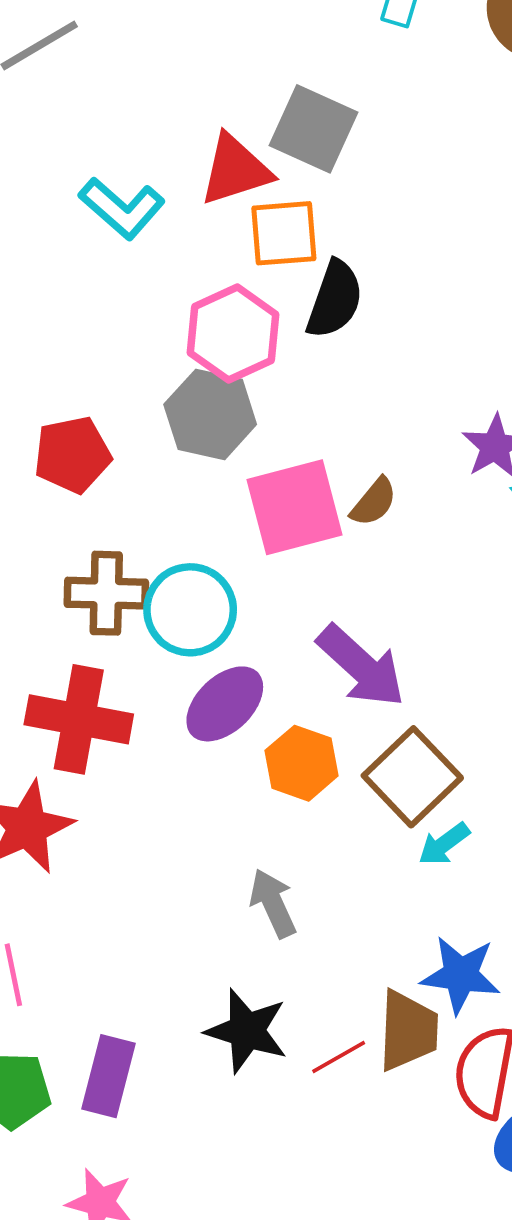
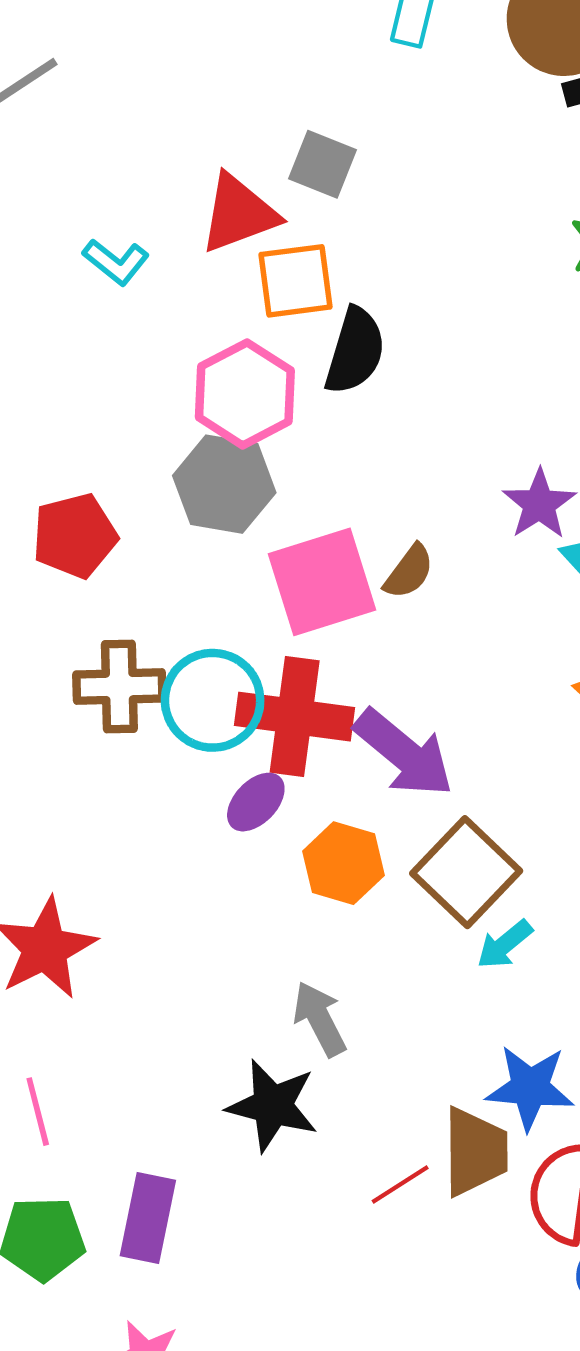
gray square: (313, 129) -> (323, 164), size x0.7
cyan L-shape: (122, 208) -> (116, 262), size x0.7
purple ellipse: (225, 704) -> (256, 802), size x0.7
red cross: (79, 719) -> (295, 717), moved
black star: (247, 1031) -> (272, 1106), moved

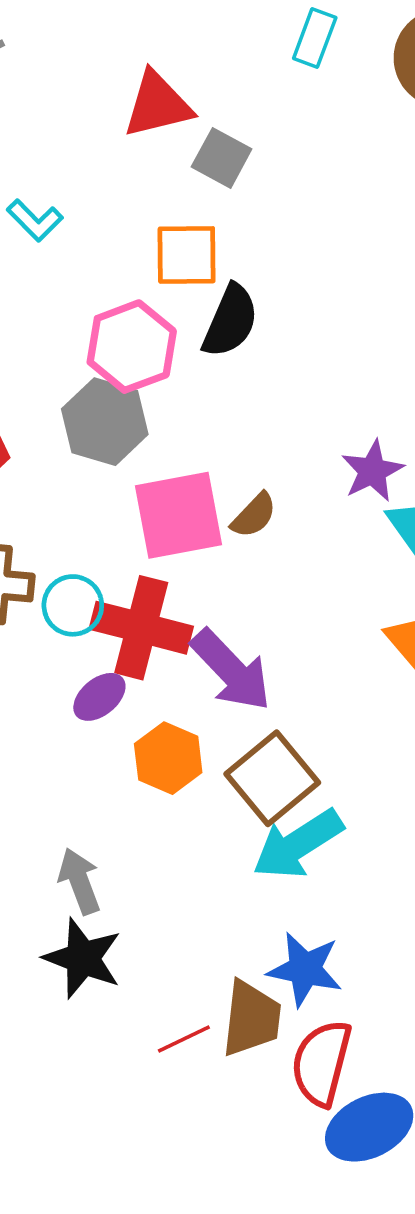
red triangle: (239, 214) -> (158, 105), moved
cyan circle: (213, 700) -> (73, 605), size x0.7
cyan arrow: (505, 944) -> (298, 844), size x1.8
gray arrow: (320, 1019) -> (80, 881), moved

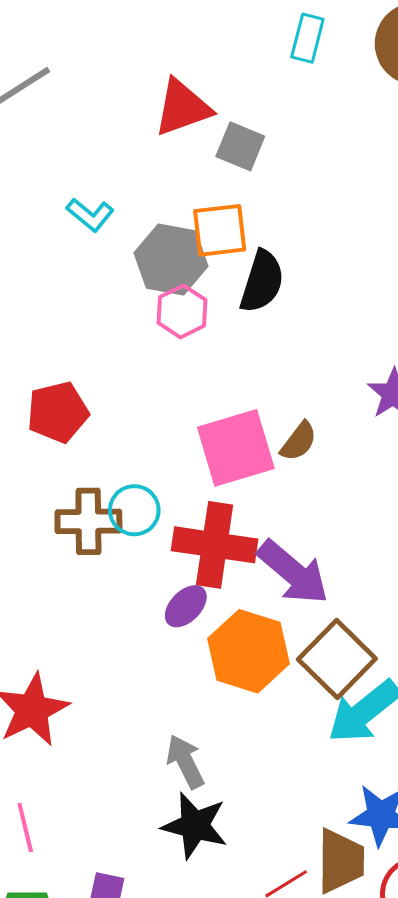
pink hexagon: (132, 347) -> (182, 311), size x0.7
gray hexagon: (105, 422) -> (171, 260), moved
cyan circle: (73, 605) -> (134, 510), moved
orange hexagon: (168, 758) -> (248, 651), size x1.4

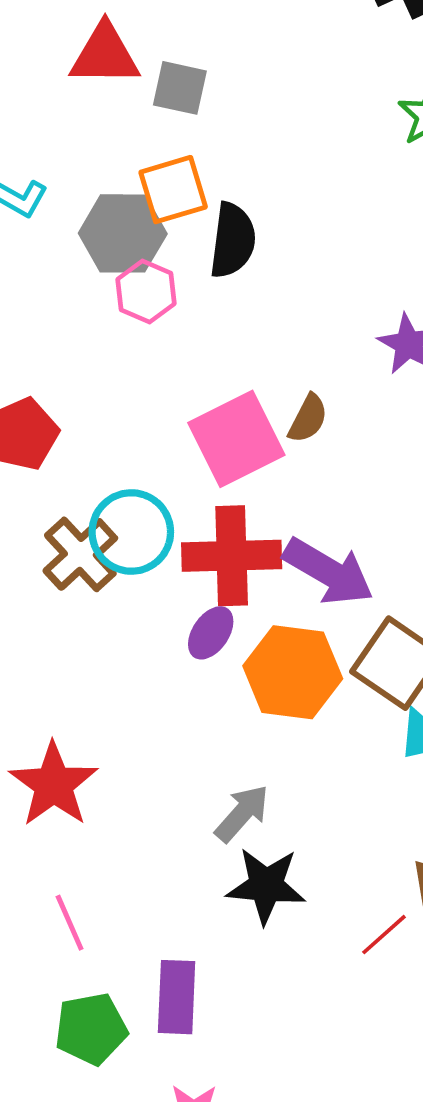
red triangle: (182, 108) -> (105, 55), turned 30
cyan circle: (134, 510) -> (131, 532), size x1.4
brown cross: (88, 521) -> (80, 554), turned -32
gray arrow: (185, 762) -> (242, 813), turned 78

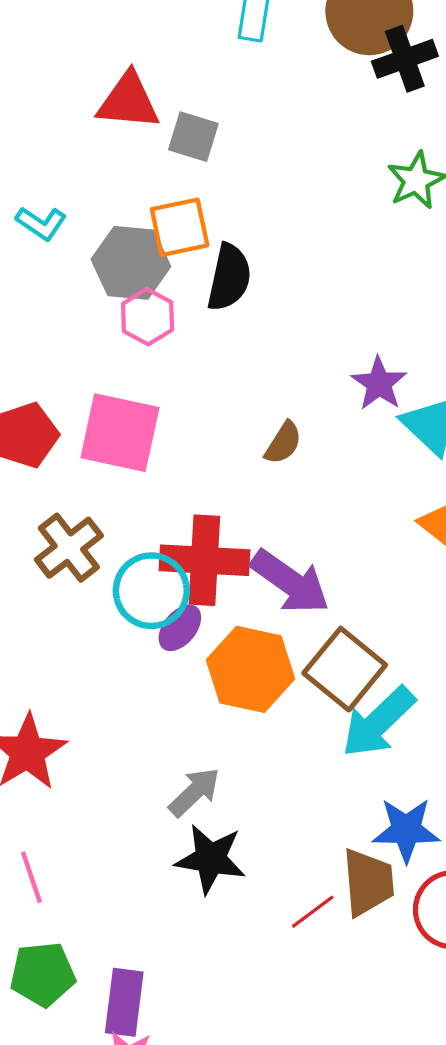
pink square: (236, 439) -> (120, 433), moved, turned 34
cyan circle: (131, 532) -> (151, 591), moved
purple rectangle: (177, 997) -> (124, 1002), moved

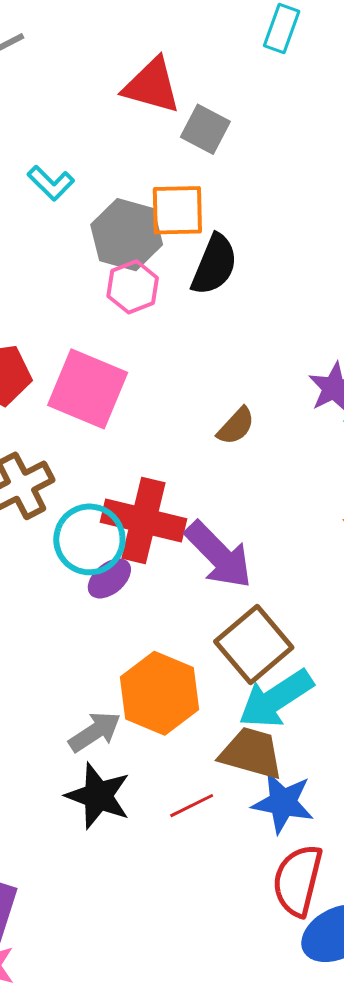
orange hexagon: (250, 669) -> (159, 693), moved
brown trapezoid: (368, 882) -> (251, 753), moved, turned -80
red line: (313, 912) -> (192, 806), moved

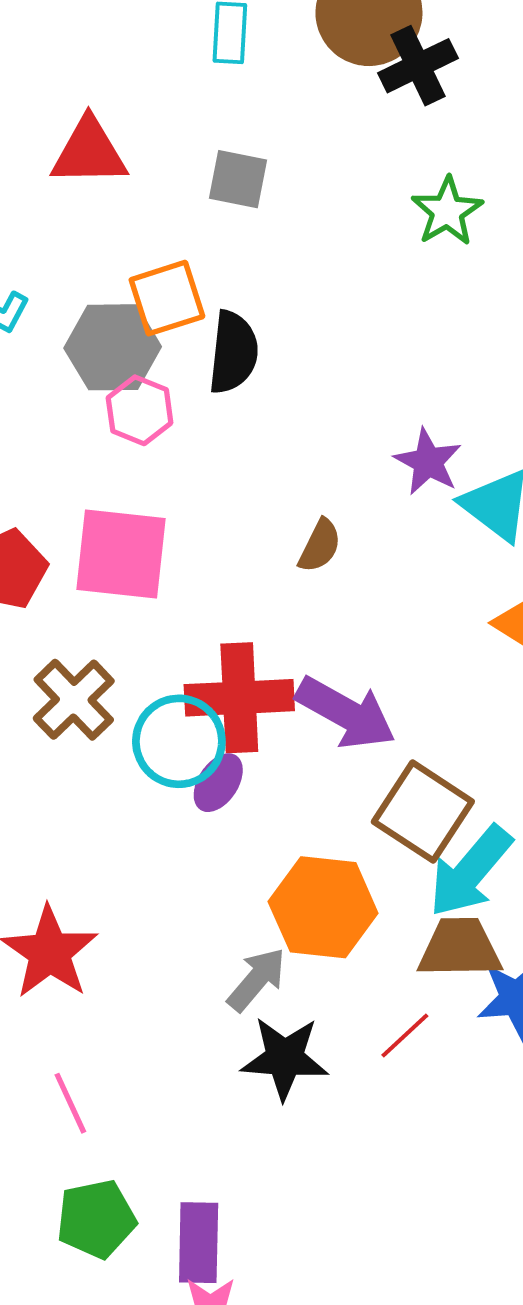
gray square: (205, 129) -> (238, 179), moved

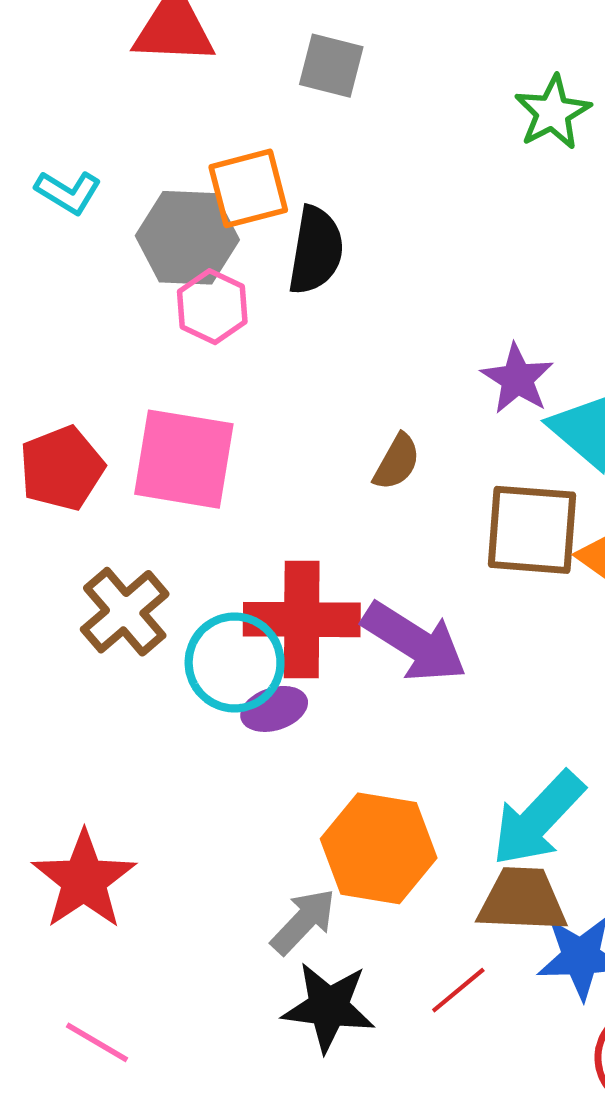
purple ellipse: (218, 783) -> (274, 709), turned 36
brown square: (423, 812) -> (532, 530), moved, turned -32
pink line: (70, 1103) -> (97, 1042), turned -38

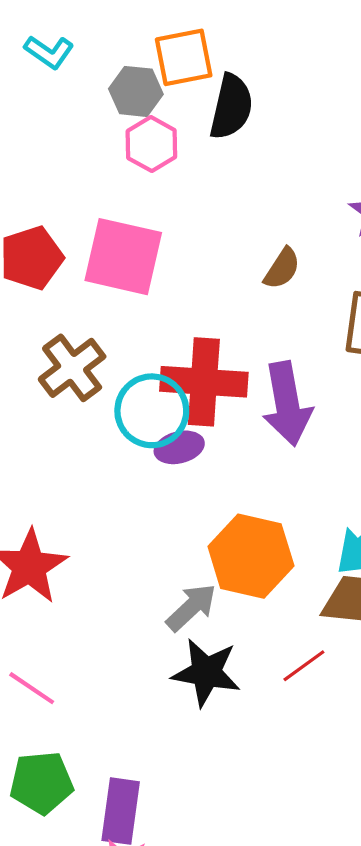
gray hexagon: (187, 238) -> (136, 91), size x0.7
purple arrow: (414, 642) -> (287, 404), turned 44

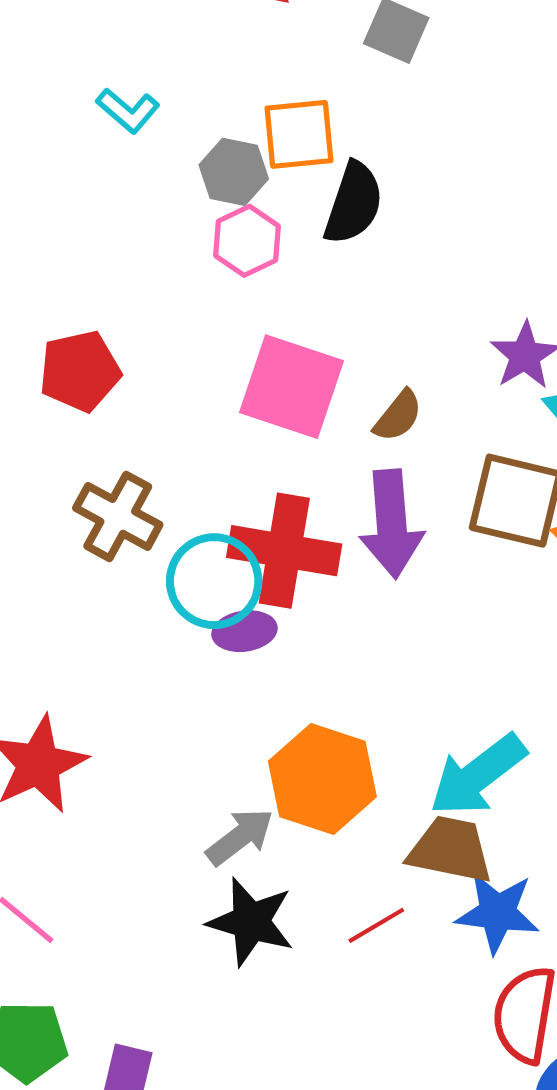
pink square: (123, 257) -> (292, 387), moved
brown cross: (72, 368) -> (118, 516), turned -30
purple arrow: (287, 404) -> (391, 524), moved

